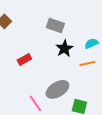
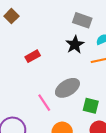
gray rectangle: (55, 25) -> (82, 20), moved

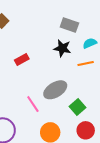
black star: (75, 45) -> (62, 48), turned -30
green square: (91, 106) -> (78, 107), turned 35

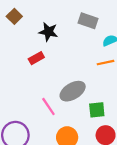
black star: (62, 48) -> (48, 32), moved
green square: (78, 107) -> (97, 110), turned 35

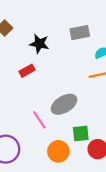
gray rectangle: (88, 21) -> (80, 33), turned -30
green square: (97, 110) -> (81, 133), moved

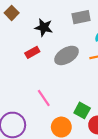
gray ellipse: (64, 104) -> (67, 55), moved
green square: (81, 133) -> (82, 110), turned 35

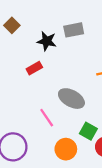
gray rectangle: (81, 17) -> (74, 30), moved
gray ellipse: (67, 55) -> (71, 99), moved, turned 60

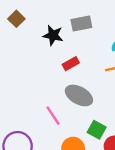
red rectangle: (34, 68) -> (71, 64), moved

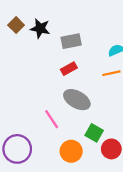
gray rectangle: (81, 24) -> (71, 41), moved
black star: (53, 35) -> (40, 28), moved

